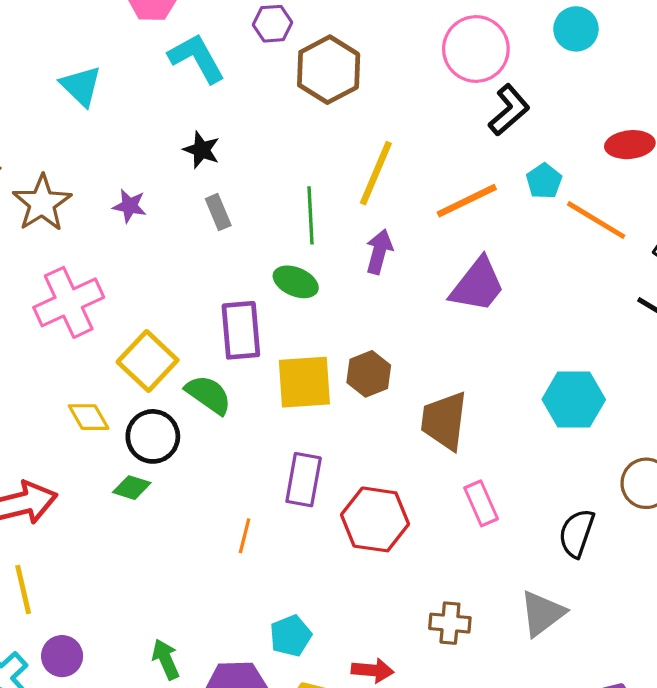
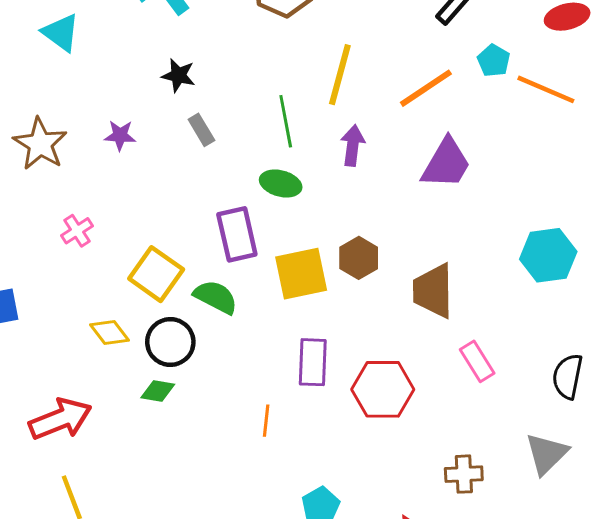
pink cross: (69, 302) -> (77, 231), size x0.5

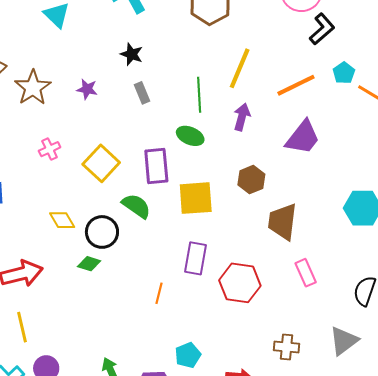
brown hexagon: (359, 258) -> (251, 180), moved
yellow square: (156, 274) -> (101, 163), moved

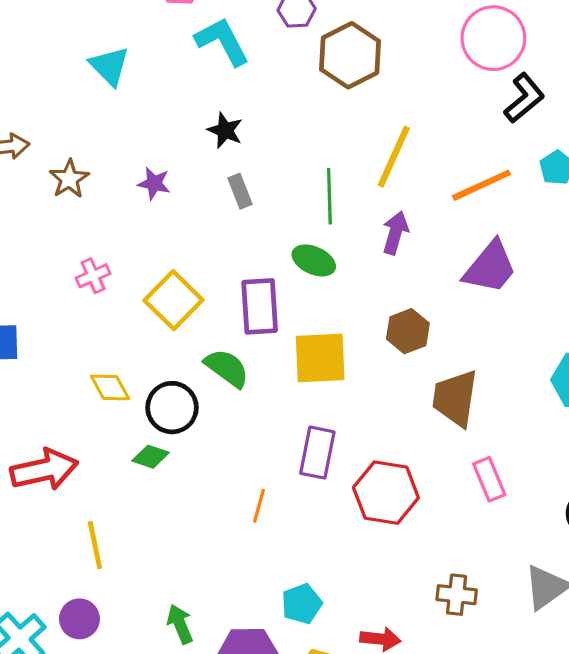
brown star: (33, 88) -> (69, 179), size x0.7
yellow line: (22, 327) -> (95, 545), moved

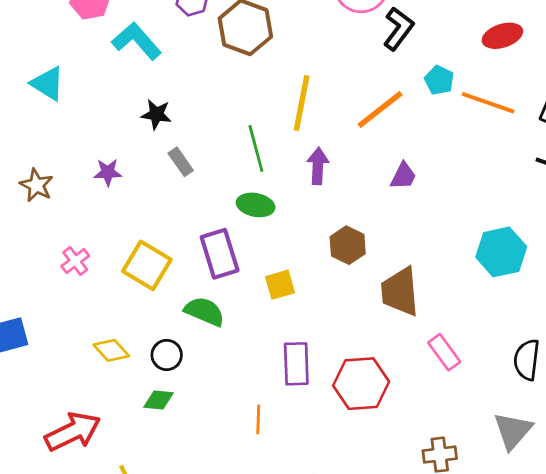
purple trapezoid: (490, 267) -> (403, 176), size x0.6
yellow square: (320, 358) -> (280, 285), size x0.6
black circle: (172, 408) -> (167, 355), size x0.7

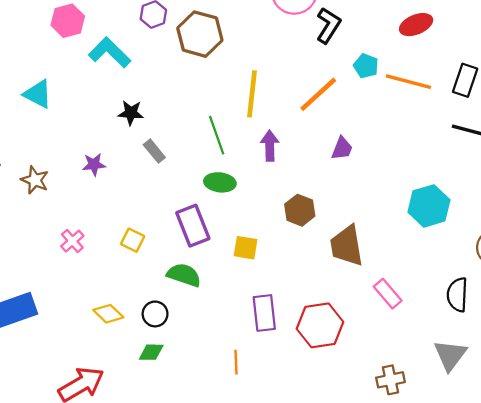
yellow square: (147, 265) -> (133, 240), size x0.6
yellow square: (280, 285) -> (246, 248), turned 30

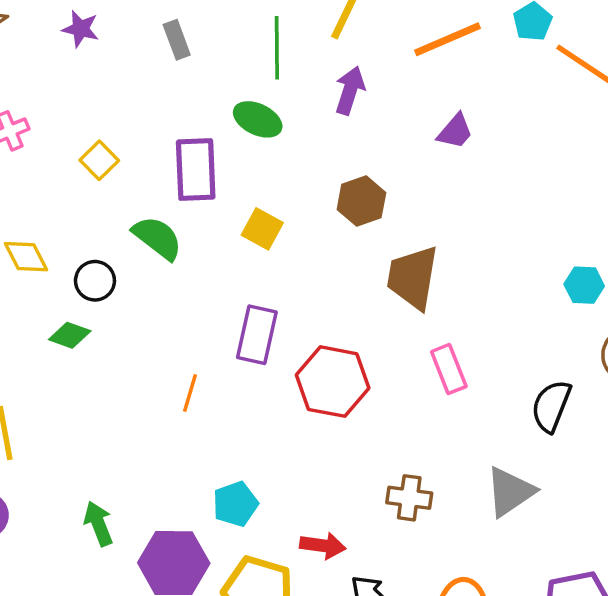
cyan hexagon: (429, 206) -> (584, 285), moved, size x0.6

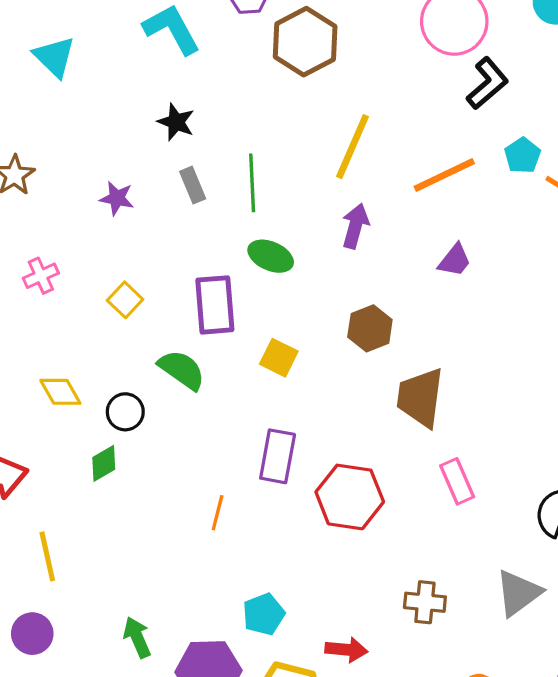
purple star: (81, 29) -> (117, 198), moved
green line: (277, 48) -> (252, 183), moved
green diamond: (70, 335) -> (104, 463), turned -48

